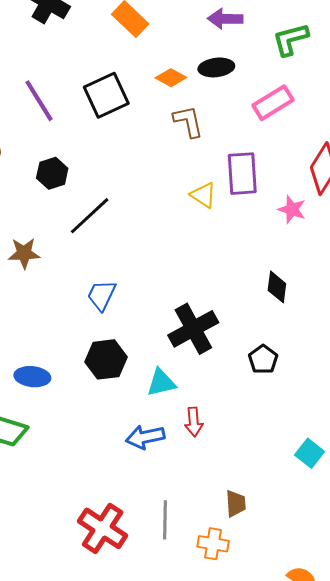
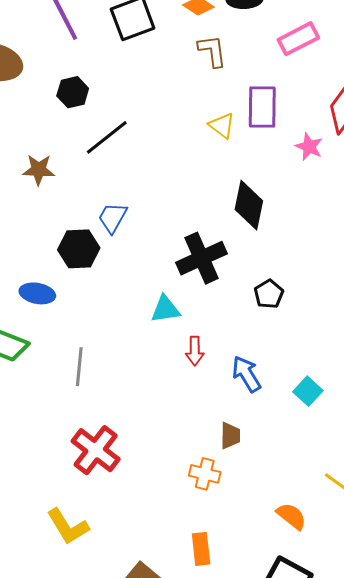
black diamond: (277, 287) -> (249, 205), moved, size x1.5
black hexagon: (106, 359) -> (79, 249), moved
blue arrow: (145, 437) -> (246, 374), moved, turned 66
gray line: (165, 520) -> (79, 367), moved

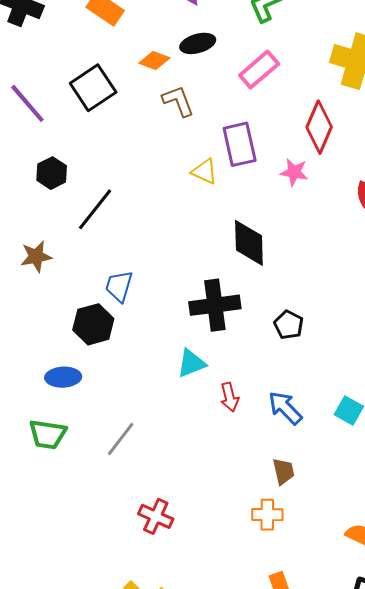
black cross: (201, 258) -> (215, 305), turned 30
gray line: (79, 367) -> (121, 439), turned 45
red cross: (96, 450) -> (156, 516), size x0.7

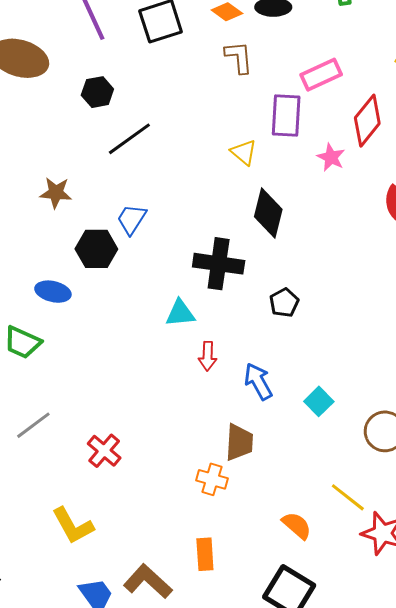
pink rectangle: (259, 70) -> (321, 75), moved
yellow triangle: (204, 172) -> (244, 152), moved
brown star: (36, 256) -> (56, 193), moved
gray line: (121, 439) -> (33, 425), moved
brown trapezoid: (283, 471) -> (239, 442), size x1.4

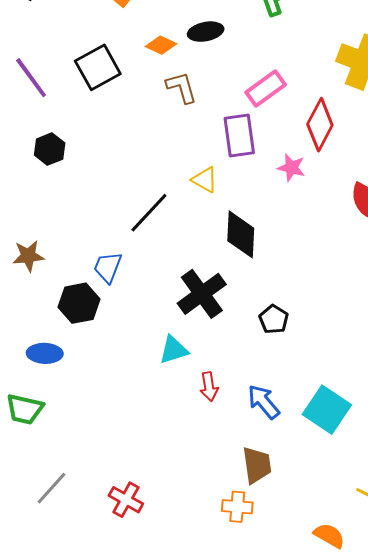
black line: (129, 139) -> (149, 213), moved
black cross: (219, 264) -> (202, 294), turned -33
cyan square: (319, 401) -> (327, 410), size x1.6

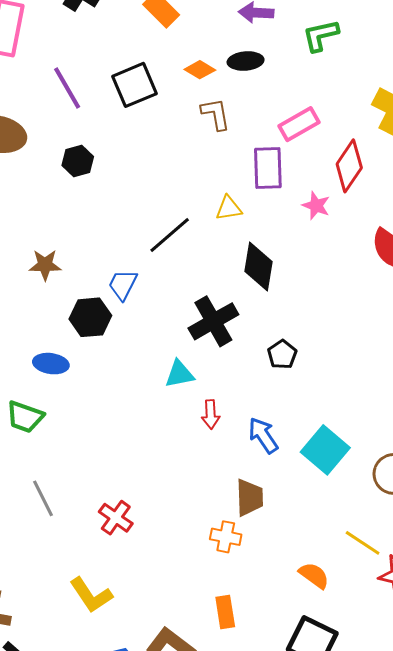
yellow triangle: (205, 180) -> (229, 208), turned -44
gray line: (51, 488) -> (43, 498), turned -75

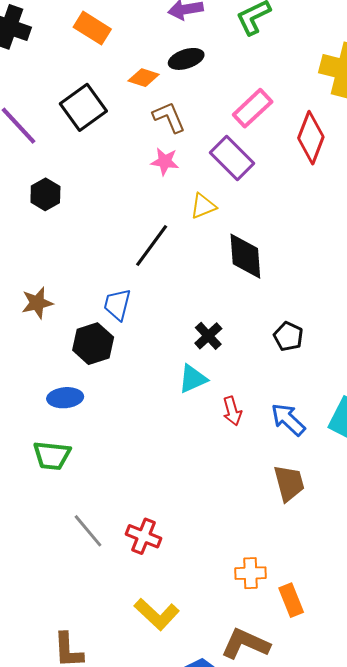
purple rectangle: (268, 168) -> (232, 158), turned -30
pink star: (316, 206) -> (165, 161), moved
black cross: (213, 321) -> (208, 336), moved, size x0.6
red cross: (116, 518) -> (143, 536), moved
orange cross: (226, 537) -> (250, 573), moved

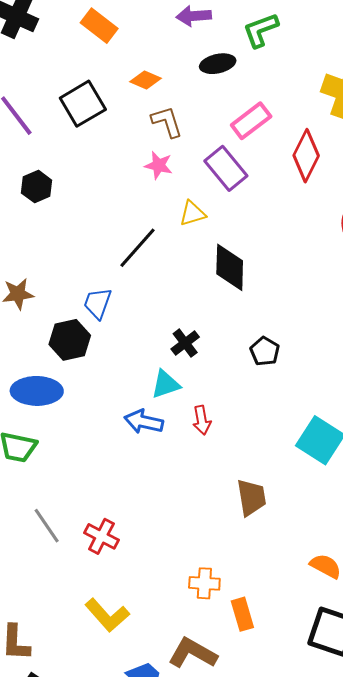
black ellipse: (186, 59) -> (218, 64), moved
blue ellipse: (65, 398) -> (37, 391), size x1.4
blue arrow: (288, 419) -> (144, 422), moved, turned -36

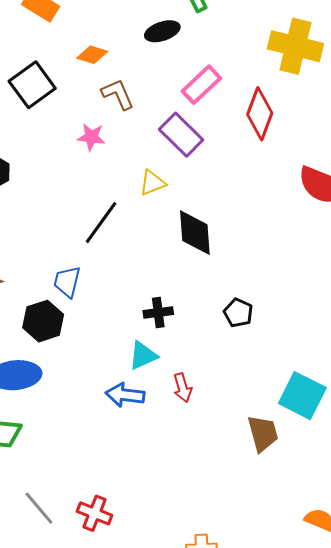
pink star: (159, 165) -> (91, 137), moved
black cross: (185, 343) -> (158, 313), turned 36
brown trapezoid: (251, 497) -> (263, 433), moved

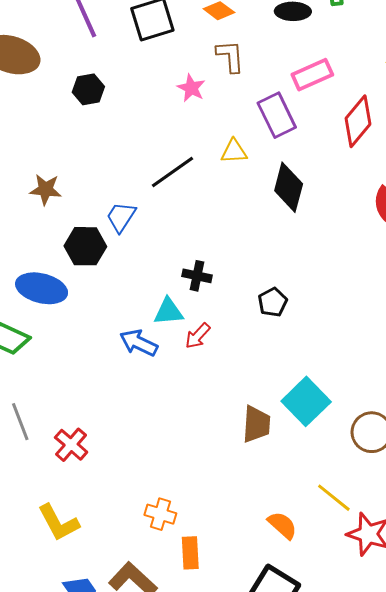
black diamond: (195, 233) -> (289, 187), moved
red arrow: (183, 388) -> (198, 336), moved, turned 40

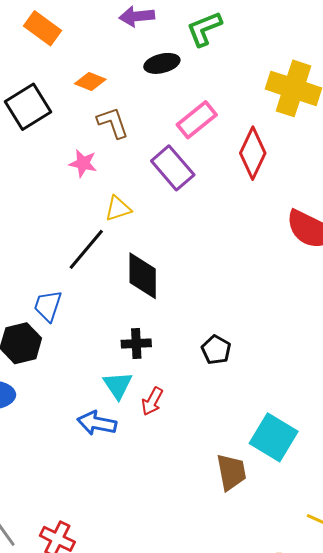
yellow triangle: (234, 151) -> (118, 209), moved
black diamond: (289, 187) -> (143, 276), moved
cyan triangle: (168, 311) -> (118, 385), turned -44

